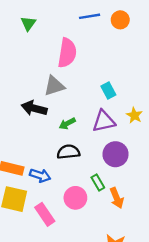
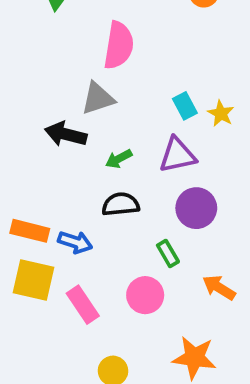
yellow star: (134, 115) -> (221, 113), moved
pink circle: (75, 198) -> (145, 295), moved
orange arrow: (117, 198) -> (219, 288), moved, turned 144

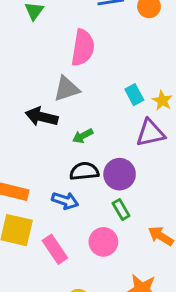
purple triangle: (177, 155) -> (150, 133), moved
purple circle: (196, 208) -> (120, 174), moved
blue arrow: (75, 242) -> (65, 201), moved

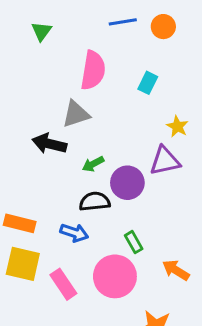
cyan rectangle: (134, 95) -> (148, 83), moved, turned 54
purple circle: (120, 174) -> (127, 183), moved
pink circle: (103, 242) -> (115, 276), size x1.4

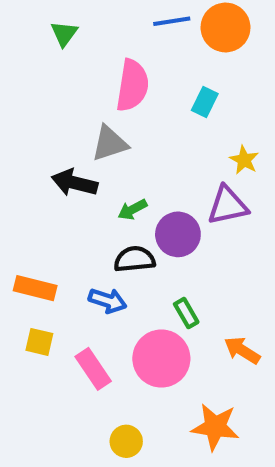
orange circle: (163, 27) -> (226, 27), size x1.5
yellow square: (23, 264) -> (39, 342), size x0.6

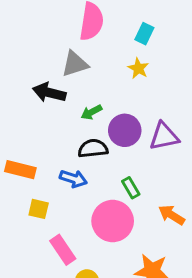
yellow star: (244, 160) -> (138, 68), moved
purple triangle: (228, 205) -> (164, 136), moved
yellow square: (39, 342) -> (39, 209), moved
pink rectangle: (93, 369) -> (63, 250), moved

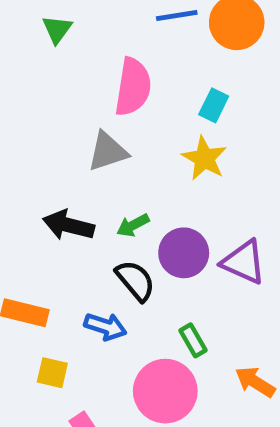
yellow star: (138, 68) -> (204, 158), size x1.4
black arrow: (49, 93) -> (68, 225), moved
purple triangle: (164, 136) -> (244, 262), turned 36
black semicircle: (93, 148) -> (135, 280), turned 56

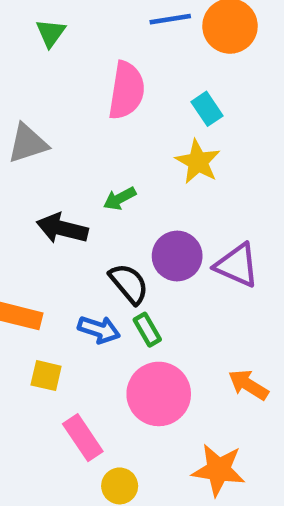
cyan rectangle: (214, 105) -> (207, 109), turned -60
gray triangle: (108, 151) -> (28, 143), moved
green arrow: (133, 225) -> (120, 199), moved
green rectangle: (193, 340) -> (147, 330), moved

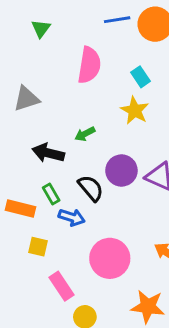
green rectangle: (147, 330) -> (51, 194), moved

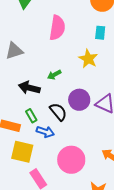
cyan rectangle: (141, 77) -> (100, 33), moved, turned 40
yellow square: (38, 247) -> (22, 152), size x1.6

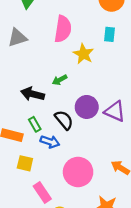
gray triangle: (14, 51) -> (17, 38), moved
yellow star: (88, 59) -> (83, 54), moved
yellow square: (22, 152) -> (25, 163), size x0.7

